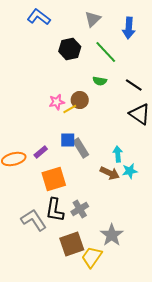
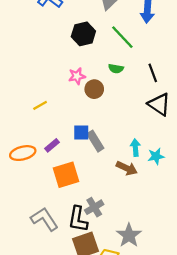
black line: (134, 85) -> (153, 73), turned 36
pink star: (57, 102) -> (77, 76), moved
yellow line: (70, 109) -> (40, 105), moved
cyan star: (130, 171) -> (156, 156), moved
black L-shape: (55, 210) -> (78, 219), moved

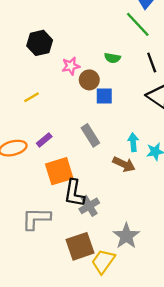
black hexagon: (83, 34) -> (40, 43), moved
green line: (122, 37) -> (138, 24), moved
blue square: (81, 132) -> (104, 96), moved
gray L-shape: (44, 219) -> (36, 219), turned -56
black L-shape: (78, 219) -> (74, 193), moved

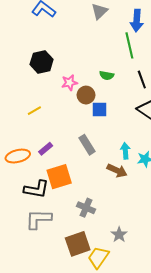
green line: (138, 24) -> (129, 45), turned 30
black L-shape: (74, 193) -> (36, 189), moved, turned -90
gray cross: (89, 206) -> (86, 208), turned -36
gray star: (126, 236) -> (119, 235), size x0.7

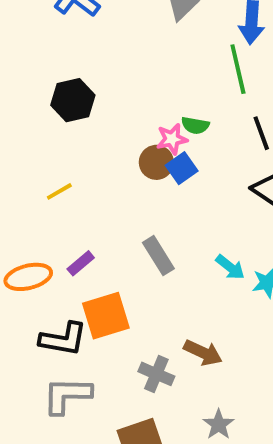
pink star: (69, 83) -> (172, 139), moved
blue square: (99, 109) -> (182, 168), moved, turned -35
cyan arrow: (125, 151) -> (230, 267), turned 133
brown arrow: (117, 170) -> (203, 353), moved

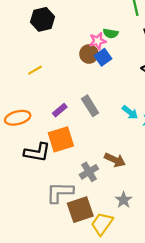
purple rectangle: (81, 263) -> (60, 110), moved
gray cross: (156, 374) -> (89, 172), turned 36
gray L-shape: (67, 395) -> (60, 192), moved

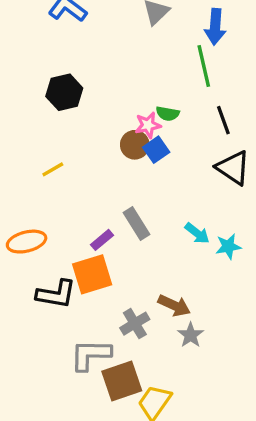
purple rectangle: (60, 110) -> (102, 240), moved
gray star: (124, 200) -> (191, 335), moved

